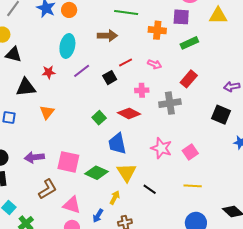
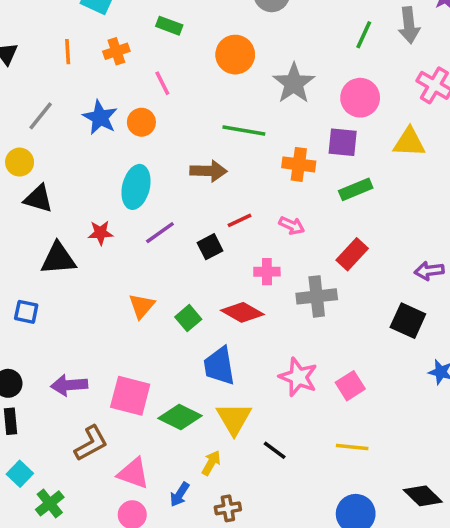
orange triangle: (47, 112) -> (142, 306), moved

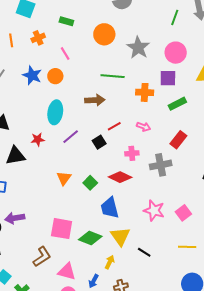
purple arrow: (69, 385) -> (15, 218), moved

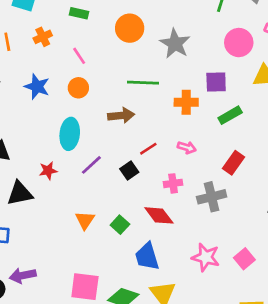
pink circle: (176, 53) -> (239, 43), moved
orange circle: (55, 76) -> (78, 88), moved
red diamond: (120, 177) -> (159, 215), turned 30

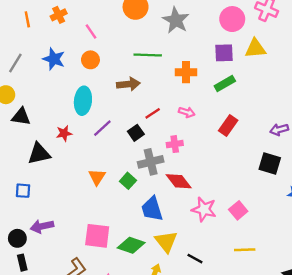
purple square: (216, 82) -> (224, 53), moved
gray cross: (212, 197) -> (151, 162), moved
red diamond: (159, 215) -> (179, 181), moved

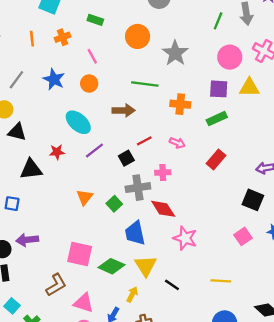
cyan ellipse: (83, 101) -> (78, 122), turned -60
pink square: (238, 210) -> (243, 236), moved

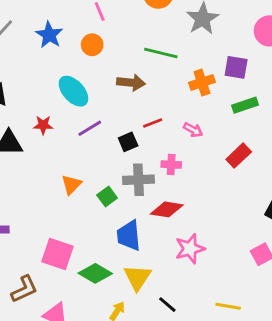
purple square: (219, 89) -> (236, 67), moved
orange cross: (180, 104) -> (202, 82), turned -30
red diamond: (163, 209) -> (167, 209), turned -55
pink star: (185, 238) -> (190, 249), turned 30

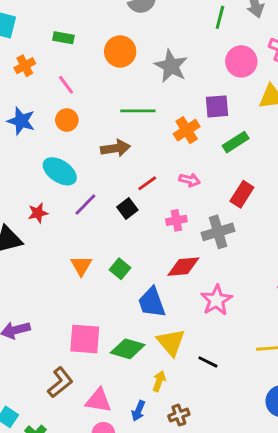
gray cross: (139, 180) -> (218, 232), moved

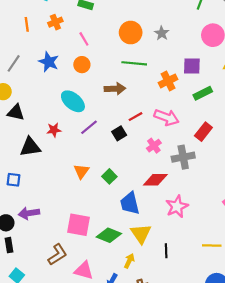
orange circle: (120, 51) -> (131, 33), moved
gray star: (171, 66) -> (162, 33), size x0.6
pink arrow: (190, 180) -> (166, 117), size x1.6
pink cross: (176, 220) -> (154, 146), turned -32
black line: (208, 362) -> (166, 251), turned 56

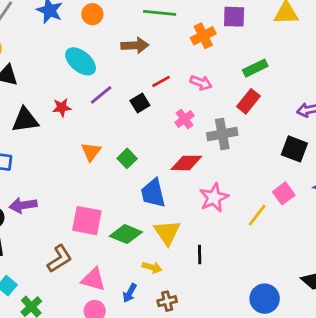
green rectangle: (203, 93) -> (255, 68), moved
pink arrow: (166, 117) -> (201, 83), size x0.7
red star: (54, 130) -> (62, 107), moved
yellow line: (212, 245) -> (257, 215), moved, turned -54
yellow arrow: (129, 261) -> (152, 267), turned 80

